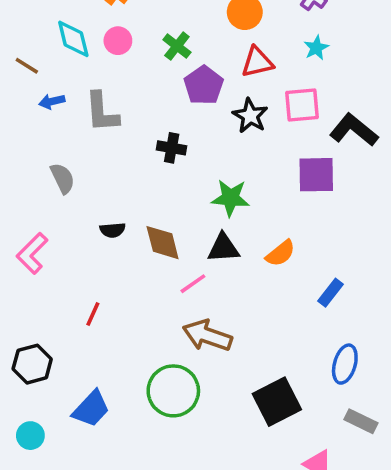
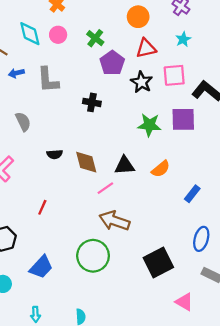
green star: (231, 198) -> (149, 125), moved

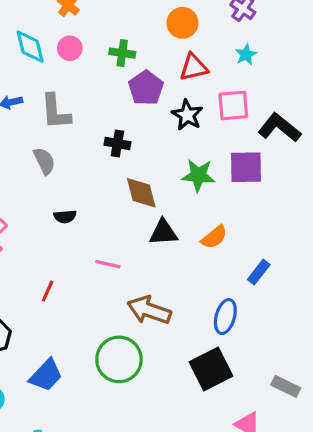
green cross: (95, 38) -> (122, 53), turned -30
gray semicircle: (23, 122) -> (44, 161), moved
brown diamond: (86, 162) -> (141, 193), moved
pink line: (105, 188) -> (108, 264), moved, turned 48
blue ellipse: (201, 239) -> (225, 317), moved

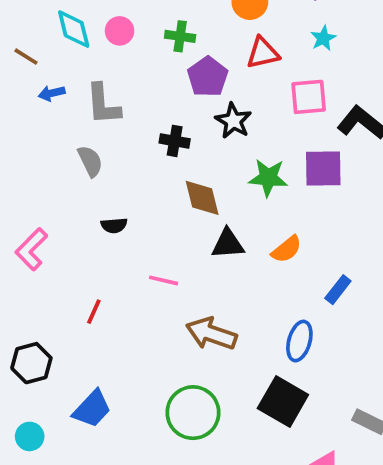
black star: (187, 115) -> (233, 121), moved
green circle: (119, 359) -> (193, 413), moved
black square: (211, 369) -> (283, 402), turned -33

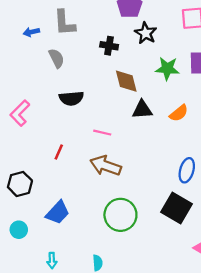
blue arrow: (52, 93) -> (31, 32), moved
black semicircle: (114, 225) -> (71, 98), size x1.5
brown arrow: (211, 334) -> (106, 166), moved

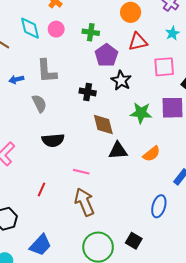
brown arrow: (106, 166) -> (84, 202), turned 48
black square: (176, 208) -> (134, 241), moved, size x0.6

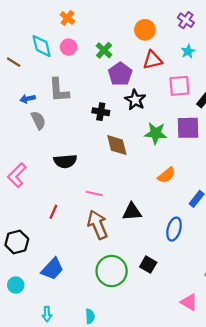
green cross: (91, 32) -> (104, 50), turned 35
gray semicircle: (39, 104) -> (38, 120), moved
black triangle: (118, 151) -> (132, 212), moved

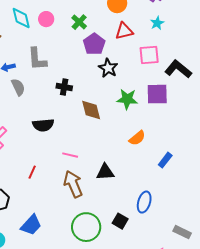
black cross: (101, 112) -> (64, 87), moved
blue ellipse: (174, 229) -> (144, 202), moved

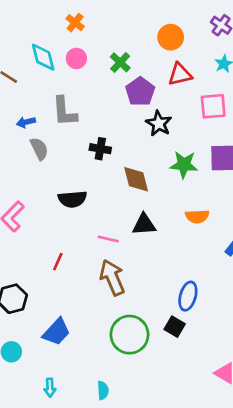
orange semicircle: (137, 138) -> (197, 216), turned 36
black triangle: (105, 172) -> (144, 224), moved
blue ellipse: (144, 202) -> (188, 296), moved

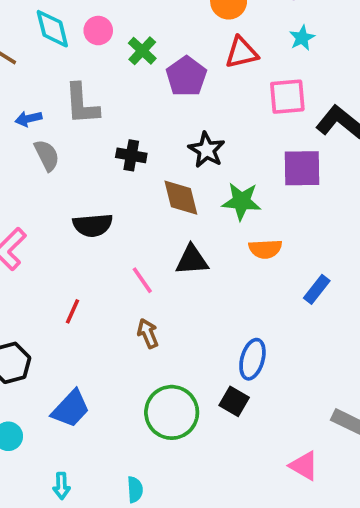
green cross: (120, 62) -> (142, 51), moved
black star: (159, 123) -> (207, 150), moved
green star: (184, 165) -> (241, 201), moved
pink line: (108, 239) -> (142, 280), turned 42
brown arrow: (112, 277) -> (148, 333), size x0.6

